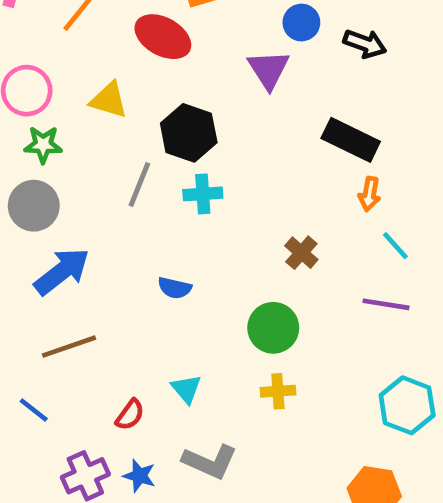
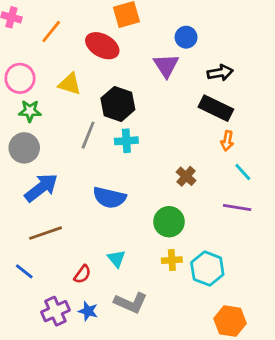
black arrow: (365, 44) -> (220, 73), moved, turned -30
blue semicircle: (175, 288) -> (109, 198), size x1.6
cyan hexagon: (407, 405) -> (207, 269), moved

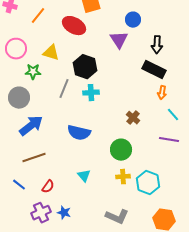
black arrow: (220, 73) -> (157, 45), turned 102
green star: (30, 111) -> (33, 72), moved
red semicircle: (82, 274) -> (48, 187), moved
gray L-shape: (131, 303) -> (117, 217), moved

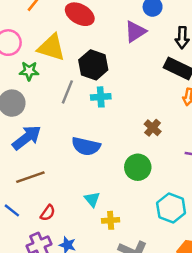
purple triangle: (119, 40) -> (135, 31), turned 30
yellow triangle: (51, 53) -> (51, 48), size x1.4
yellow cross: (123, 177) -> (111, 220), moved

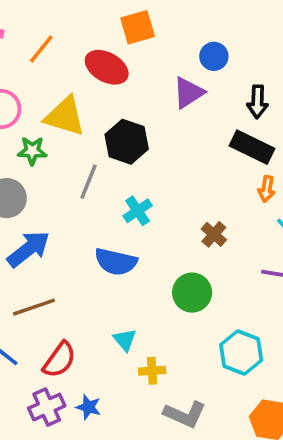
cyan cross: (101, 97) -> (138, 211), moved, turned -30
red semicircle: (48, 213) -> (59, 360), size x1.5

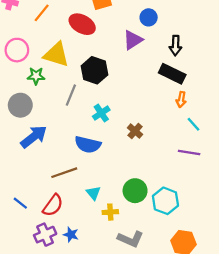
brown cross: (214, 234) -> (135, 131), moved
green circle: (192, 293) -> (135, 191), moved
brown line: (34, 307) -> (64, 173), moved

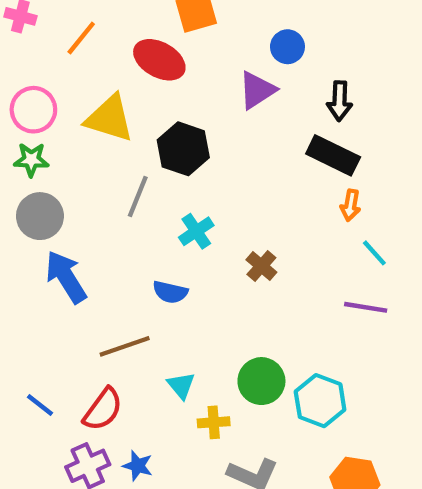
green star: (36, 76) -> (31, 160), moved
blue arrow: (34, 137) -> (66, 277), turned -84
blue semicircle: (88, 145) -> (170, 292), size x0.7

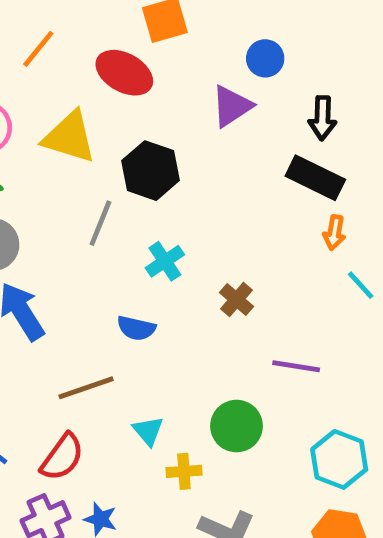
purple line: (366, 307) -> (296, 366), moved
cyan hexagon: (320, 401) -> (339, 459), moved

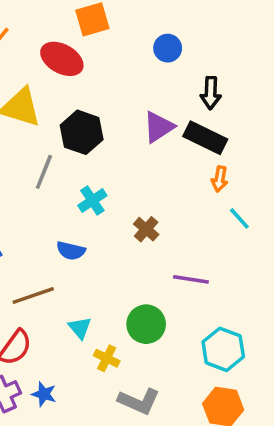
purple triangle: (232, 106) -> (159, 127), moved
yellow cross: (184, 471) -> (107, 358), turned 30

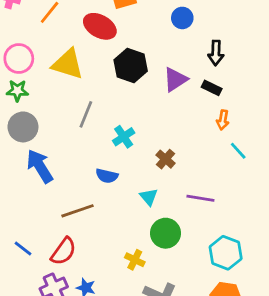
black hexagon: (82, 132) -> (131, 65), moved
black rectangle: (205, 138) -> (212, 88), size x0.6
cyan triangle: (80, 328) -> (149, 197), moved

